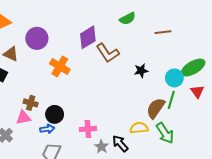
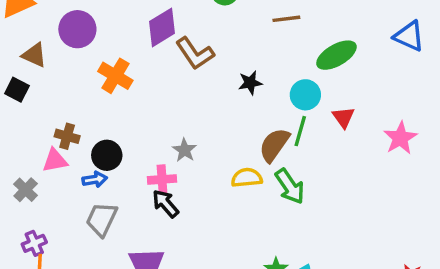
green ellipse: (193, 68) -> (336, 55), moved
black arrow: (120, 144) -> (165, 204), moved
gray star: (101, 147) -> (184, 150), moved

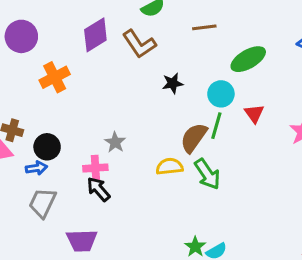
brown L-shape: (195, 53) -> (139, 44), moved
orange cross: (115, 76) -> (55, 77), turned 32

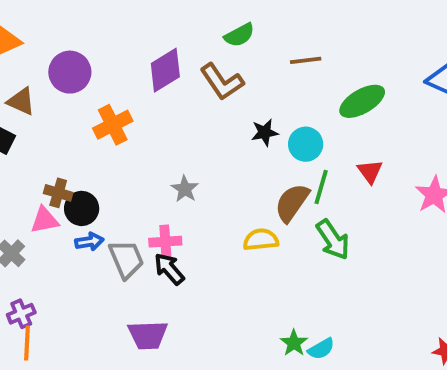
cyan circle: (221, 94) -> (306, 144), moved
gray star: (115, 142) -> (185, 189), moved
black circle: (47, 147) -> (82, 208), moved
green arrow: (207, 174) -> (333, 240), moved
gray trapezoid: (43, 203) -> (126, 259), moved, turned 132

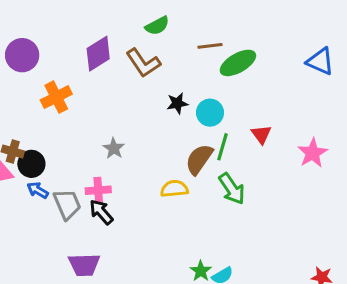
green ellipse: (362, 101) -> (238, 63), moved
blue arrow: (89, 242) -> (38, 190), turned -140

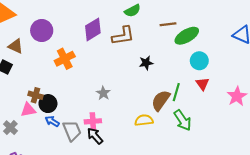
brown L-shape: (143, 63) -> (123, 36), turned -65
cyan circle: (210, 113) -> (199, 61), moved

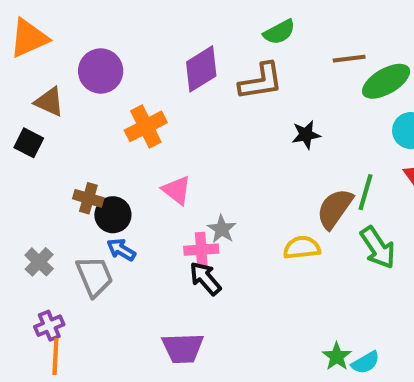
gray star: (103, 93) -> (222, 229), moved
pink triangle: (28, 110) -> (177, 190), moved, turned 49
gray trapezoid: (72, 131) -> (94, 276), moved

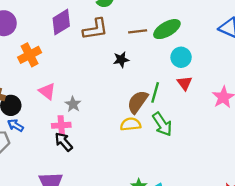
brown line: (349, 59) -> (138, 31), moved
gray star: (222, 229) -> (73, 104), moved
yellow semicircle: (302, 248) -> (131, 124), moved

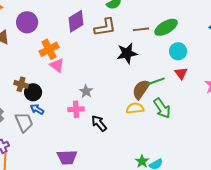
black star: (121, 60) -> (127, 53), size x1.5
pink triangle: (47, 91) -> (57, 65), moved
green line: (155, 92) -> (156, 81), turned 54
black arrow: (64, 142) -> (99, 123), moved

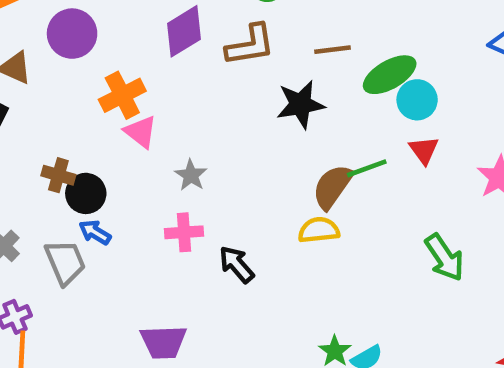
green ellipse: (166, 27) -> (390, 75), moved
gray star: (86, 91) -> (191, 175), moved
green arrow: (162, 108) -> (444, 257), moved

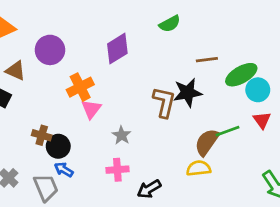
brown L-shape: (250, 45) -> (164, 102), moved, turned -68
pink triangle: (141, 132) -> (91, 109), turned 30
black arrow: (237, 264) -> (149, 189), turned -80

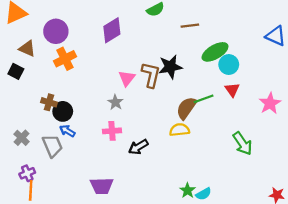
brown line: (207, 60) -> (190, 26), moved
orange cross: (80, 87) -> (65, 59), moved
pink triangle: (91, 109) -> (127, 78), moved

